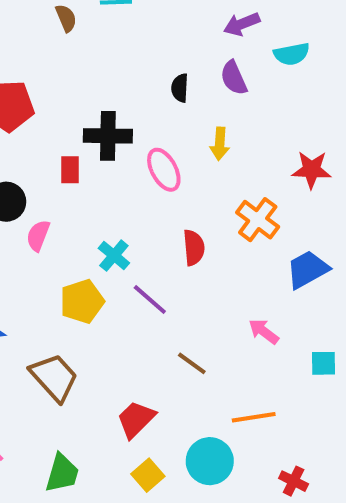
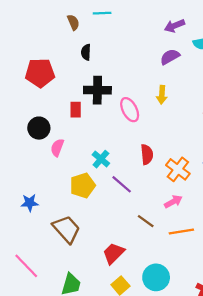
purple semicircle: (234, 78) -> (170, 57), turned 84
black semicircle: (180, 88) -> (86, 52), moved
orange cross: (258, 220) -> (178, 169), moved
pink arrow: (264, 331) -> (173, 202), moved, turned 114
orange line: (254, 417) -> (181, 231), moved

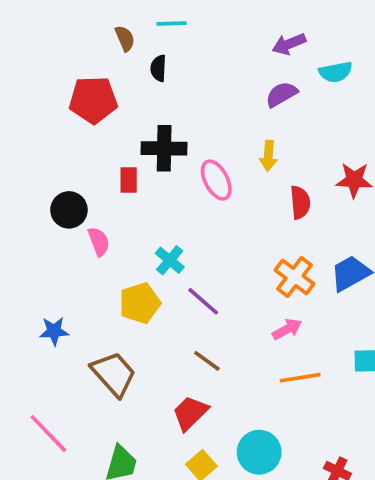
black semicircle: (86, 52) -> (158, 68), moved
red pentagon: (40, 73) -> (93, 100), moved
pink semicircle: (57, 148) -> (99, 242), turned 138
red semicircle: (147, 154) -> (300, 202), moved
brown line: (146, 221) -> (207, 361), moved

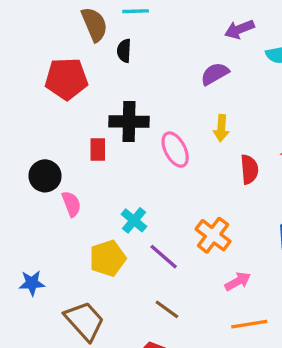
brown semicircle: (125, 38) -> (94, 24), size x1.5
purple semicircle: (281, 94) -> (215, 74), moved
orange cross: (295, 277) -> (213, 235), moved

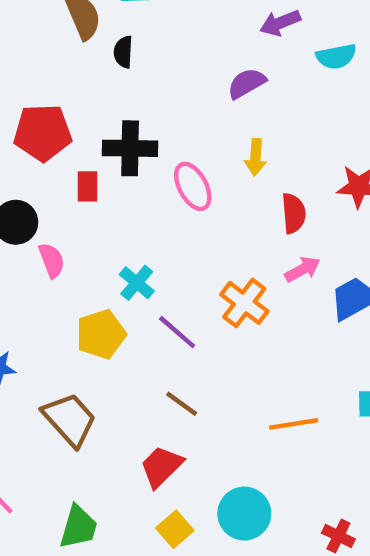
red pentagon: (66, 79) -> (43, 133), moved
pink arrow: (238, 281) -> (303, 269), moved

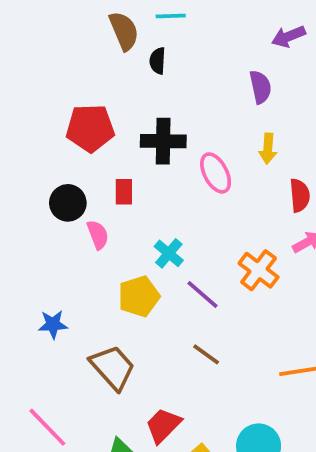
purple semicircle: (247, 83) -> (260, 87), turned 108
red rectangle: (87, 186) -> (124, 192), moved
red trapezoid: (161, 467) -> (163, 425), moved

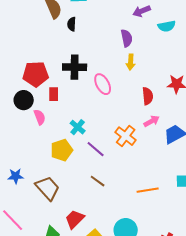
red pentagon: (90, 128) -> (36, 74), moved
yellow arrow: (268, 149) -> (131, 62), moved
blue star: (53, 324) -> (16, 176), moved

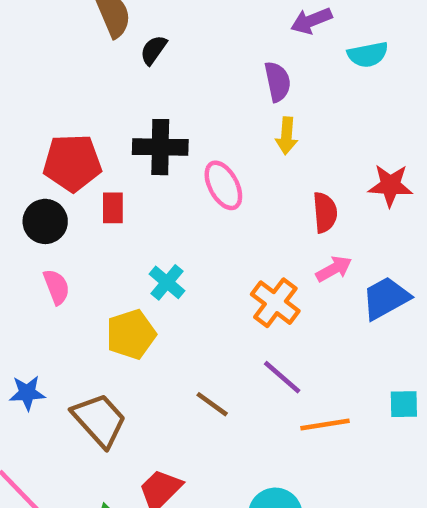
black semicircle: (72, 24) -> (153, 50), turned 32
pink semicircle: (40, 117) -> (56, 287), moved
purple line: (96, 149) -> (282, 377), moved

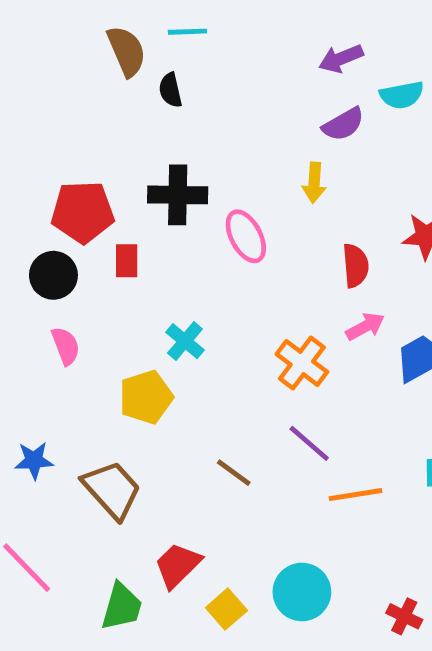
black semicircle: (153, 50) -> (170, 90), turned -48
purple semicircle: (278, 82) -> (343, 124), moved, turned 72

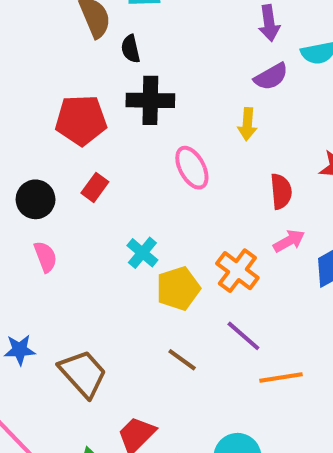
purple arrow: (341, 58) -> (269, 23), turned -76
black cross: (178, 195) -> (150, 100), moved
red pentagon: (83, 212) -> (81, 120), moved
red rectangle: (127, 261) -> (95, 187), turned 36
yellow pentagon: (146, 397) -> (178, 288), moved

